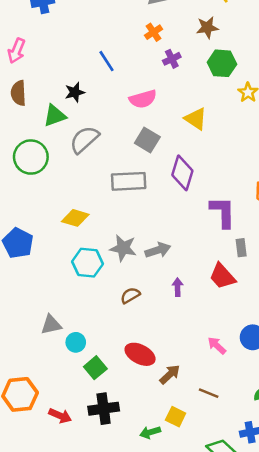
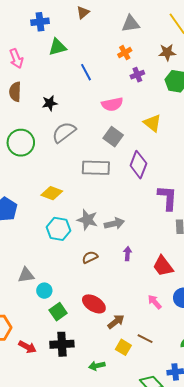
pink arrow: (17, 51) -> (16, 59), turned -48
black star: (75, 92) -> (50, 103), moved
green triangle: (55, 116) -> (57, 47), moved
red trapezoid: (222, 276) -> (163, 266), moved
yellow square: (176, 417) -> (123, 347), moved

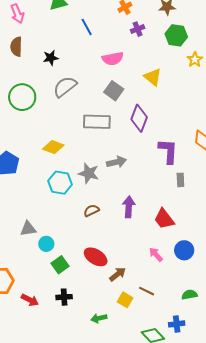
gray arrow: (114, 224) -> (116, 162), moved
purple arrow: (128, 254) -> (129, 207), size x1.5
black cross: (62, 344) -> (64, 297), size x0.7

